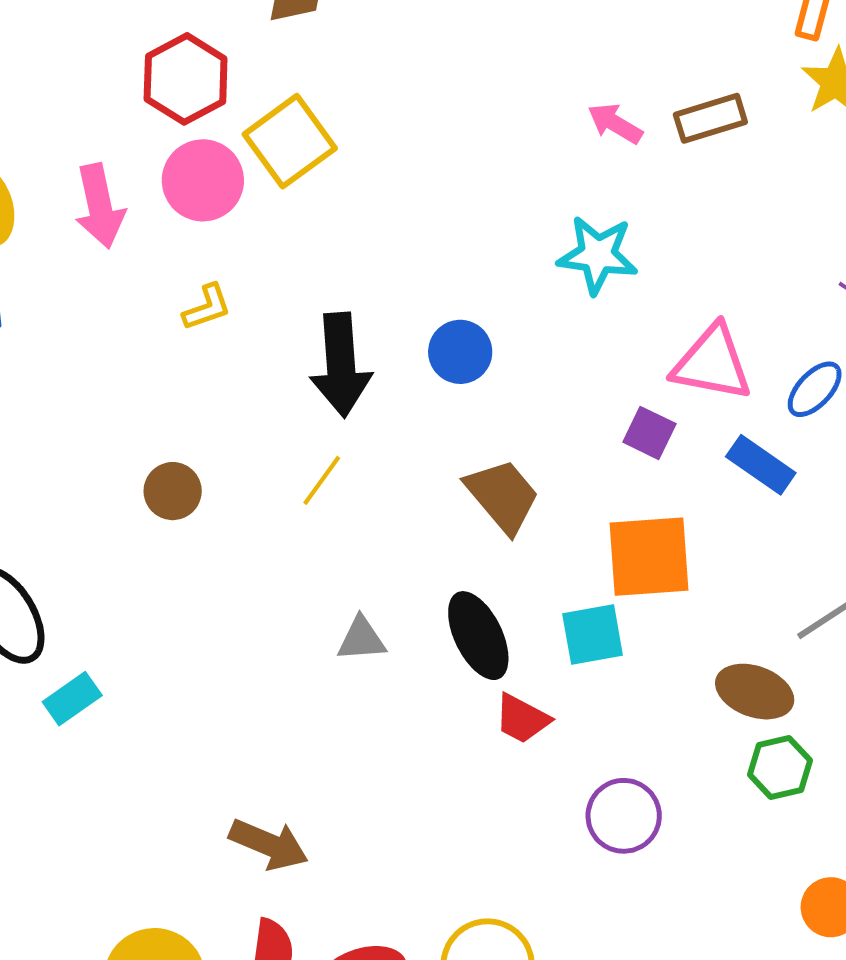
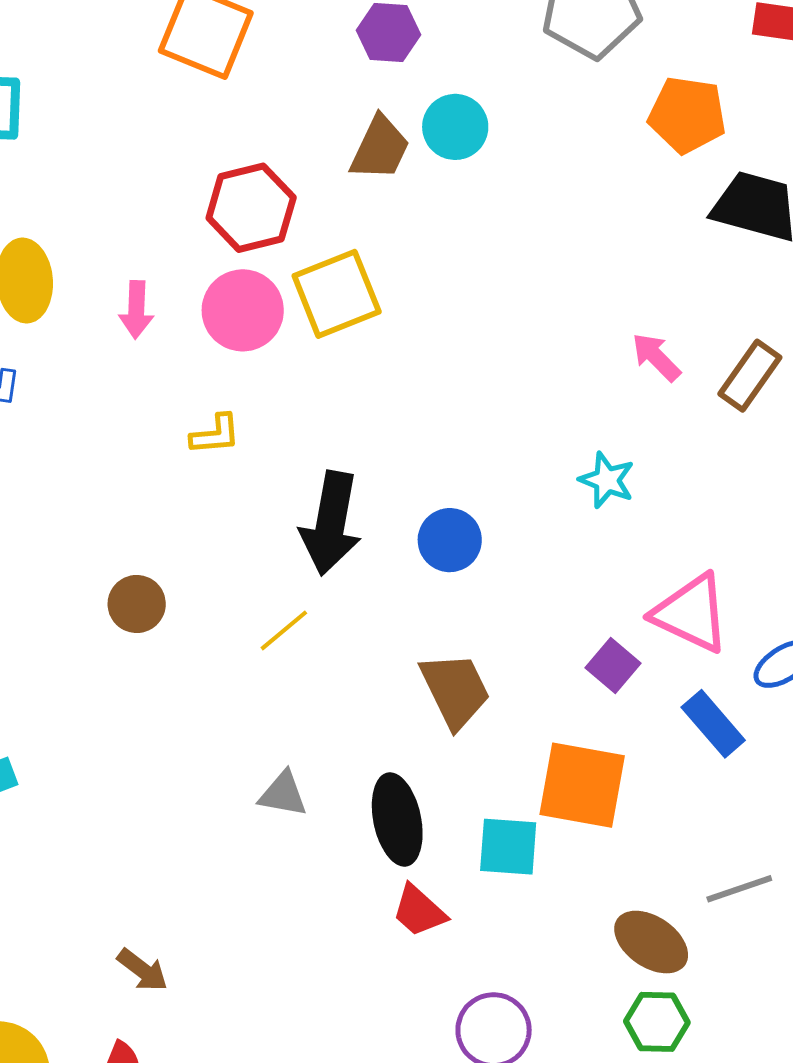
brown rectangle: (710, 118) -> (750, 376), turned -52
pink arrow: (100, 206) -> (136, 310), size x0.7
cyan star: (598, 255) -> (607, 480), size x0.7
brown arrow: (269, 844) -> (143, 970), size x0.7

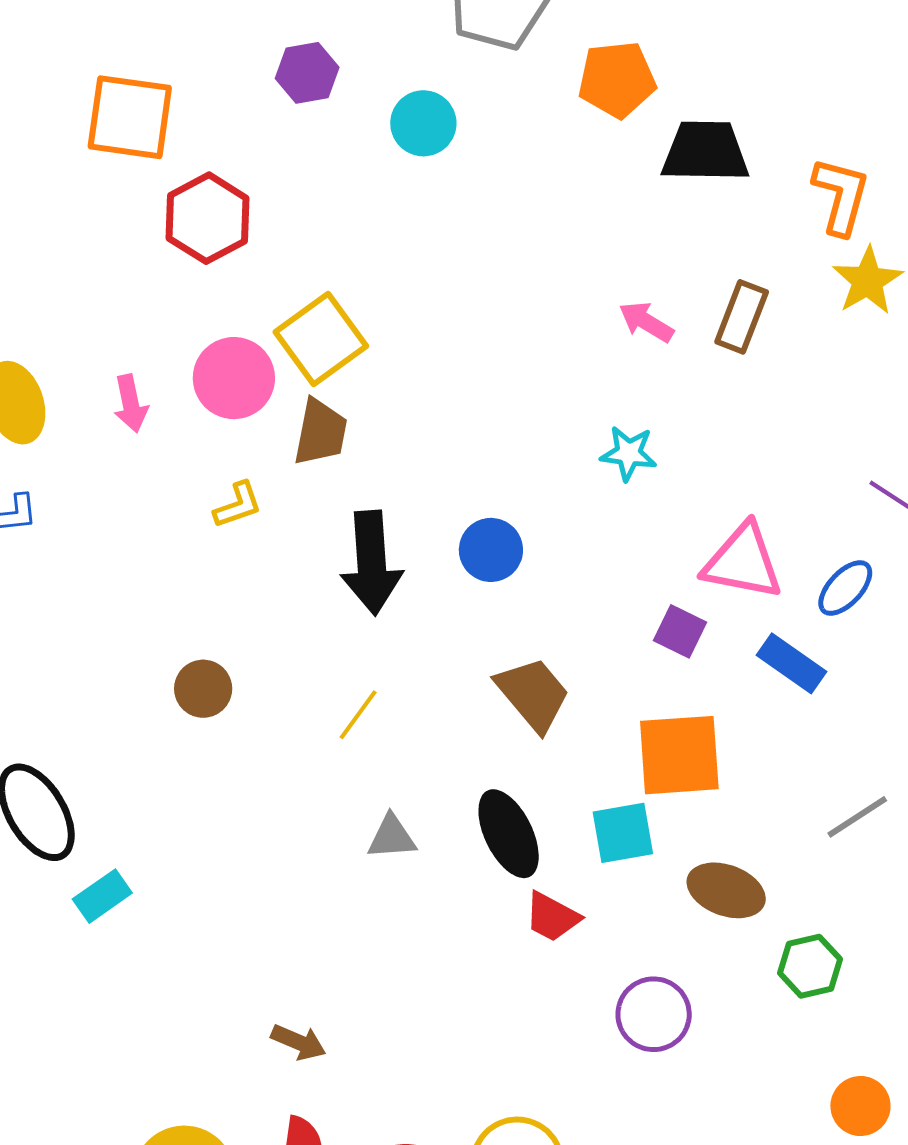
cyan circle: (455, 127) -> (423, 123), moved
brown trapezoid: (380, 148) -> (320, 432), moved
red hexagon: (251, 208) -> (208, 218), moved
yellow line: (284, 630) -> (358, 715), moved
brown ellipse: (651, 942) -> (726, 890), moved

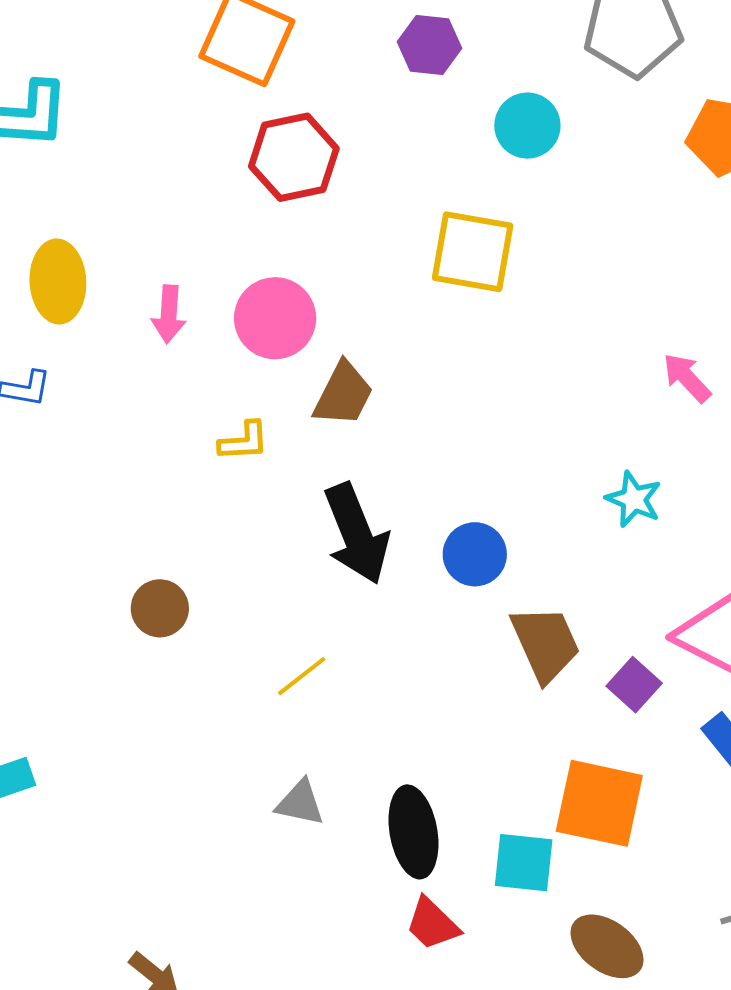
yellow square: (321, 339) -> (473, 252), moved, turned 30
black arrow: (371, 563) -> (356, 534), turned -34
brown trapezoid: (533, 694) -> (545, 644), moved

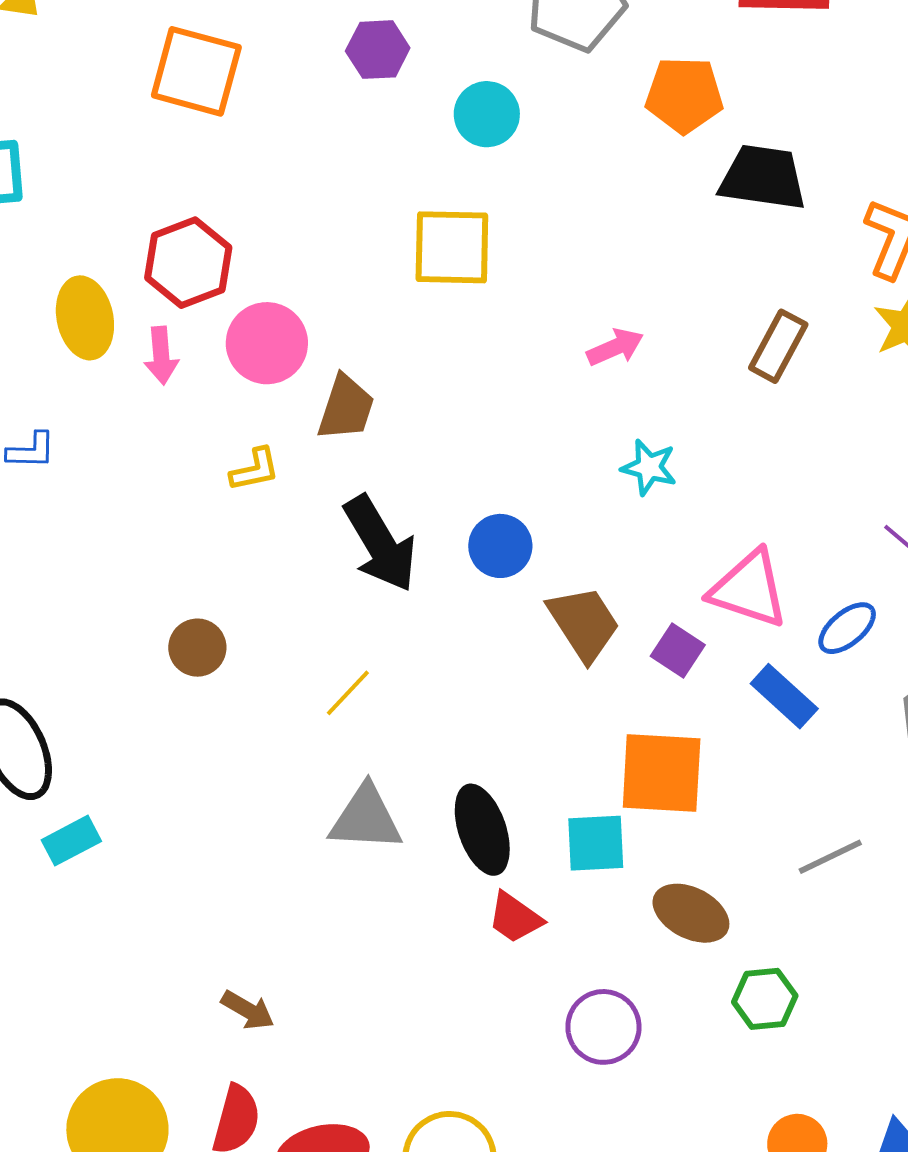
red hexagon: (294, 157) -> (188, 263), moved
yellow ellipse: (58, 281) -> (85, 318), moved
pink arrow: (687, 378) -> (615, 347), moved, turned 118
gray triangle: (300, 803) -> (366, 818), size x1.5

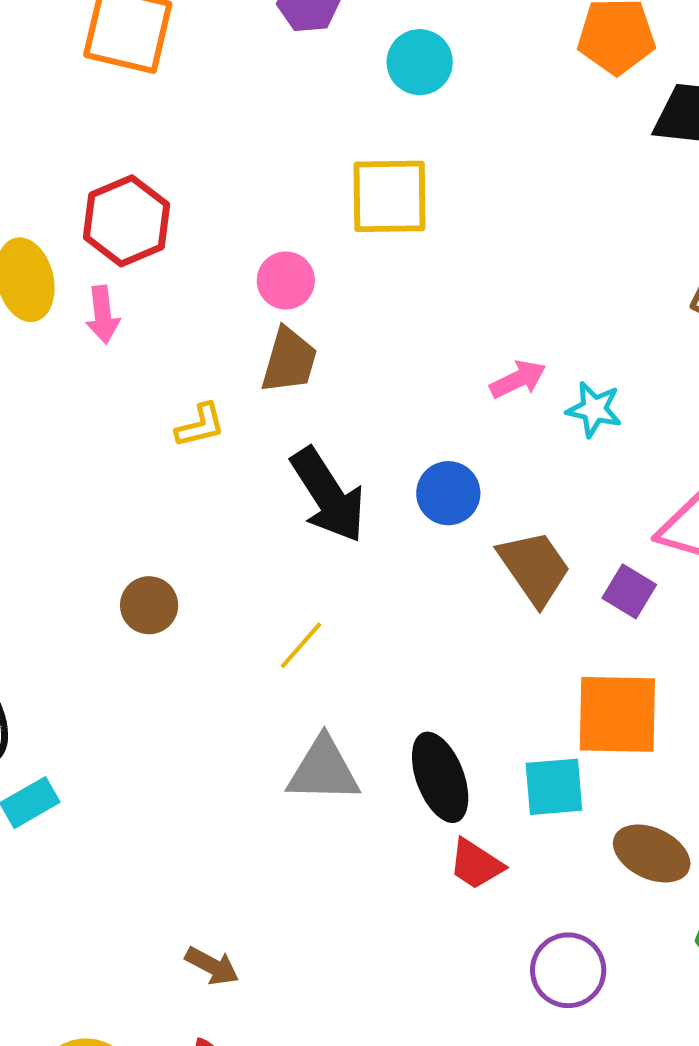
pink circle: (267, 343) -> (286, 280), moved, size x0.7
pink arrow: (615, 347) -> (518, 379), moved

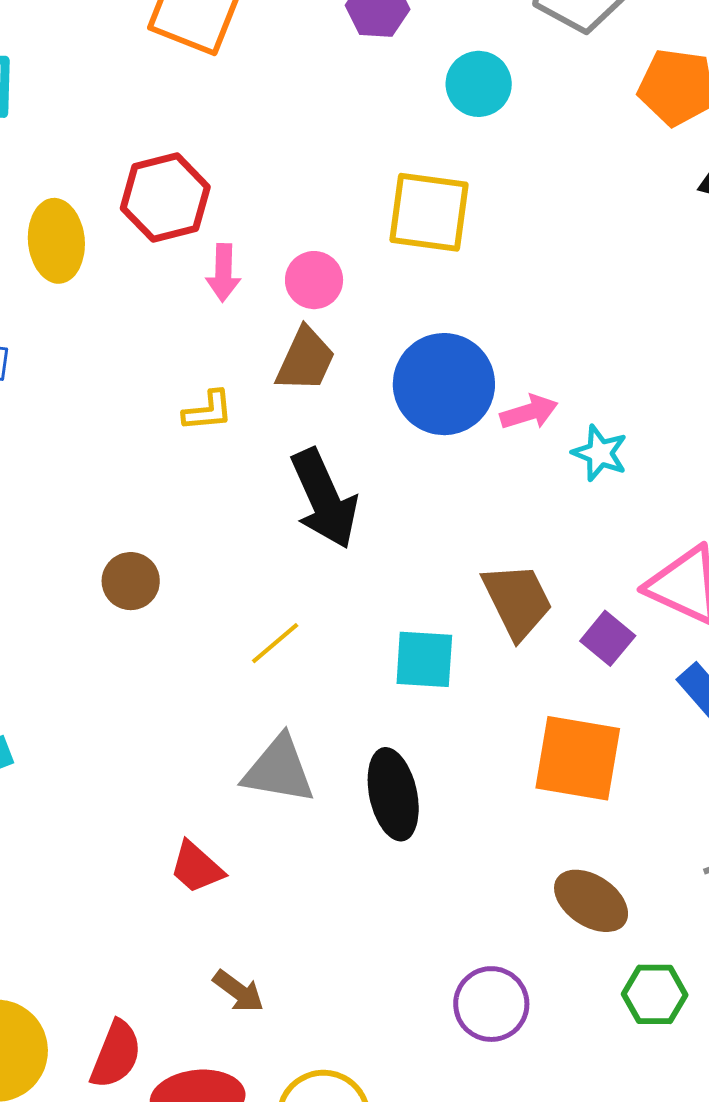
pink arrow: (103, 315) -> (223, 273), moved
blue circle: (448, 493) -> (444, 384), moved, size x1.6
cyan square: (554, 787) -> (424, 659), moved
red trapezoid: (476, 864) -> (196, 867), moved
brown arrow: (212, 966) -> (238, 991), moved

